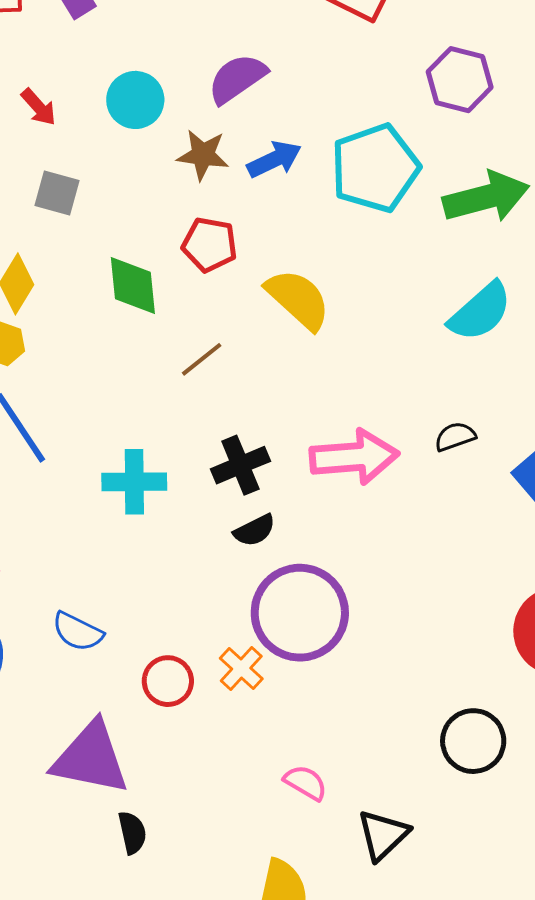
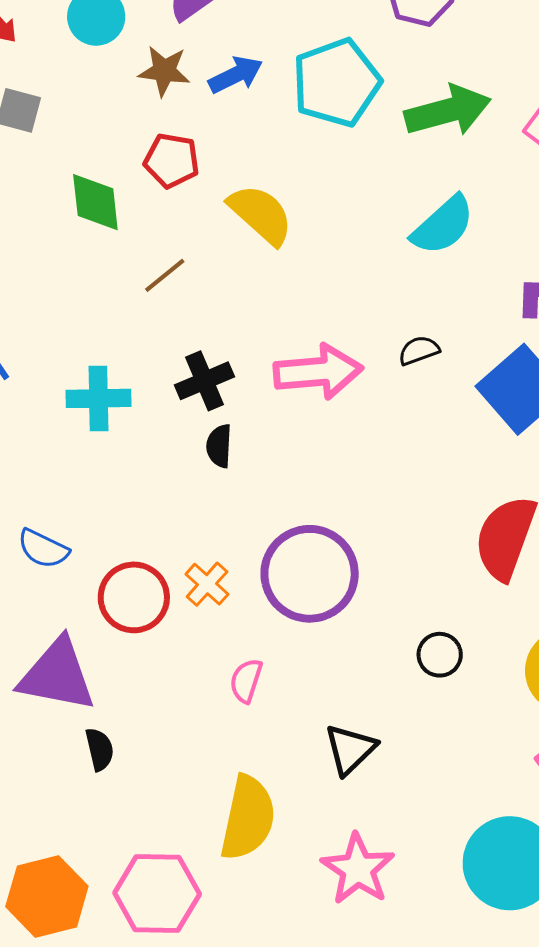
black semicircle: (255, 530) -> (219, 446), turned 120
purple circle: (300, 613) -> (310, 574), moved
red circle: (168, 681) -> (134, 597), size x1.4
black circle: (473, 741) -> (440, 655), size x0.7
pink semicircle: (306, 783) -> (246, 681), moved, turned -102

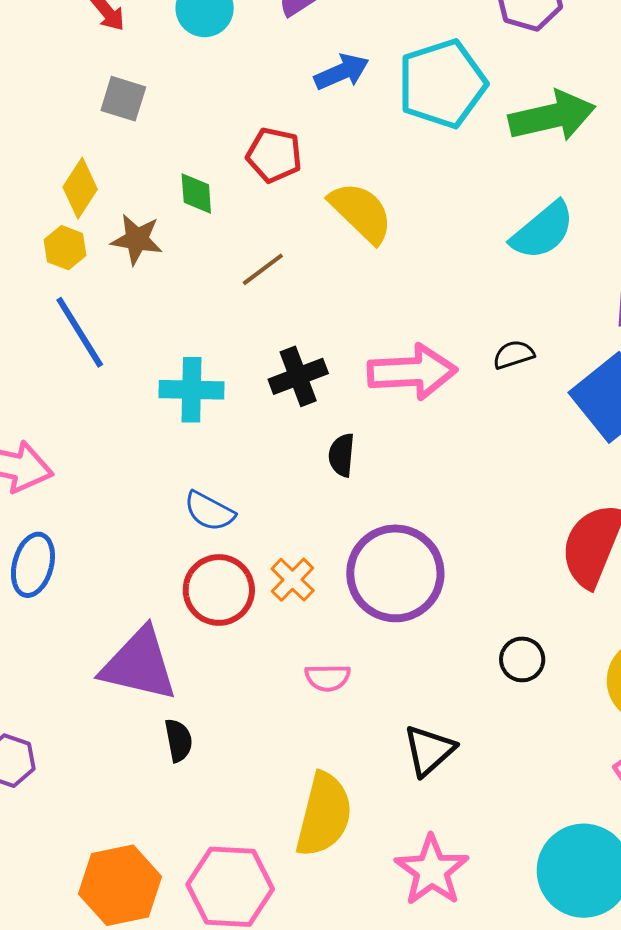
brown star: (164, 71) -> (137, 239), moved
green diamond: (95, 202) -> (196, 193), size x0.7
black semicircle: (219, 446) -> (342, 455), moved
blue semicircle: (43, 549) -> (209, 511), moved
pink semicircle: (246, 681) -> (328, 678), turned -111

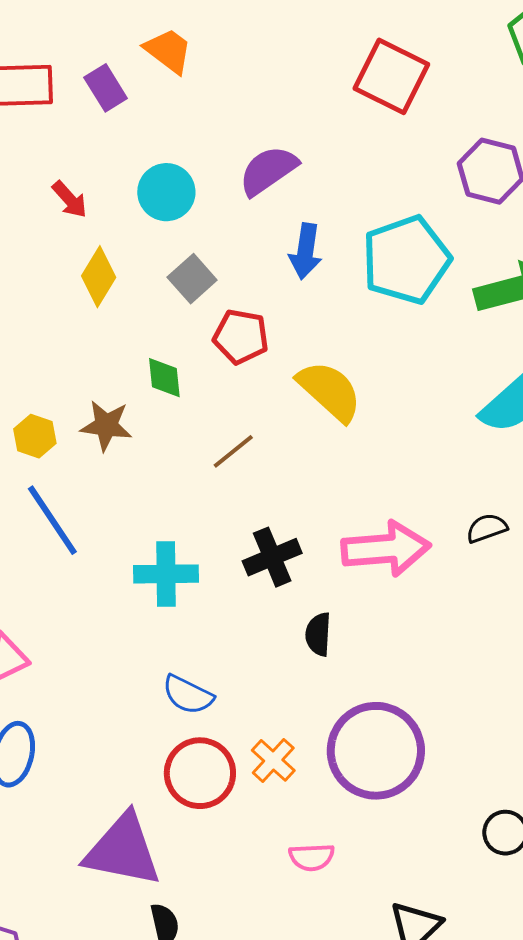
blue arrow: (342, 72) -> (305, 251), turned 124
gray square: (123, 99) -> (192, 279), moved, turned 33
yellow diamond: (80, 188) -> (99, 277), moved

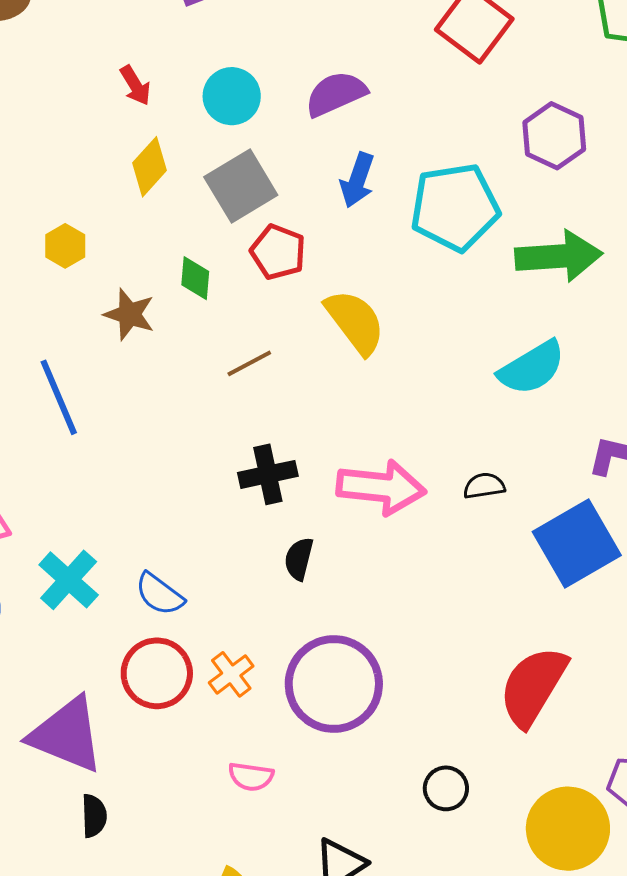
gray square: (192, 279) -> (241, 186), size x1.5
yellow hexagon: (35, 436) -> (65, 246), moved
cyan cross: (166, 574) -> (69, 580), moved, turned 32

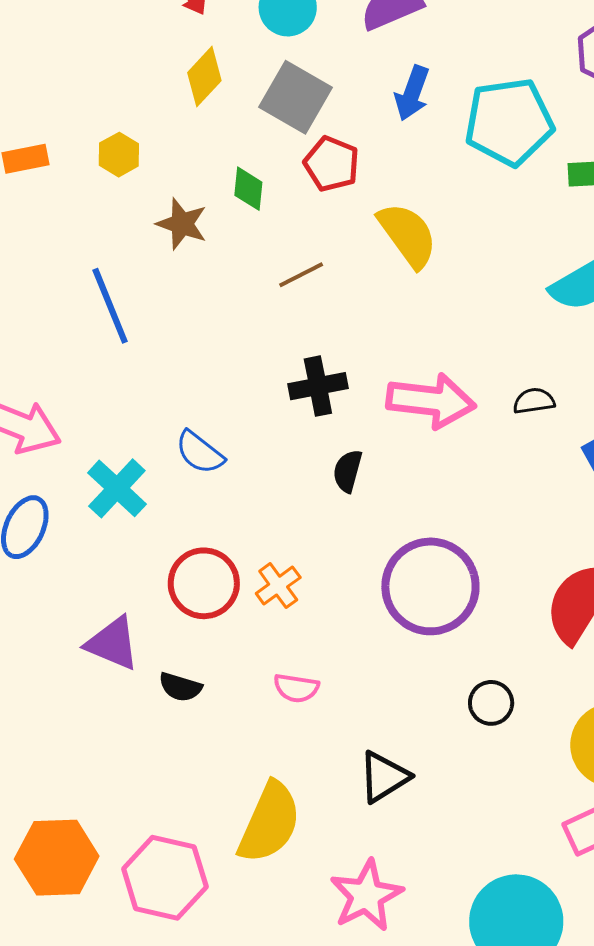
gray square: (241, 186) -> (295, 97), turned -30
blue semicircle: (159, 594) -> (200, 452), moved
purple circle: (334, 684) -> (430, 586), moved
purple triangle: (67, 735) -> (113, 643), size x0.7
black semicircle: (94, 816) -> (180, 687), moved, turned 108

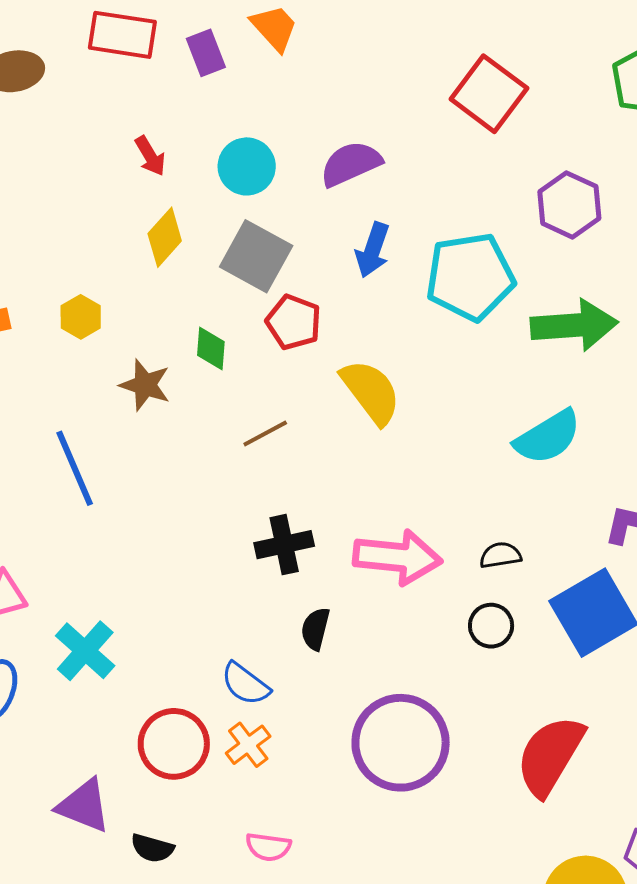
blue semicircle: (200, 452) -> (245, 684), moved
black circle: (491, 703) -> (491, 626), moved

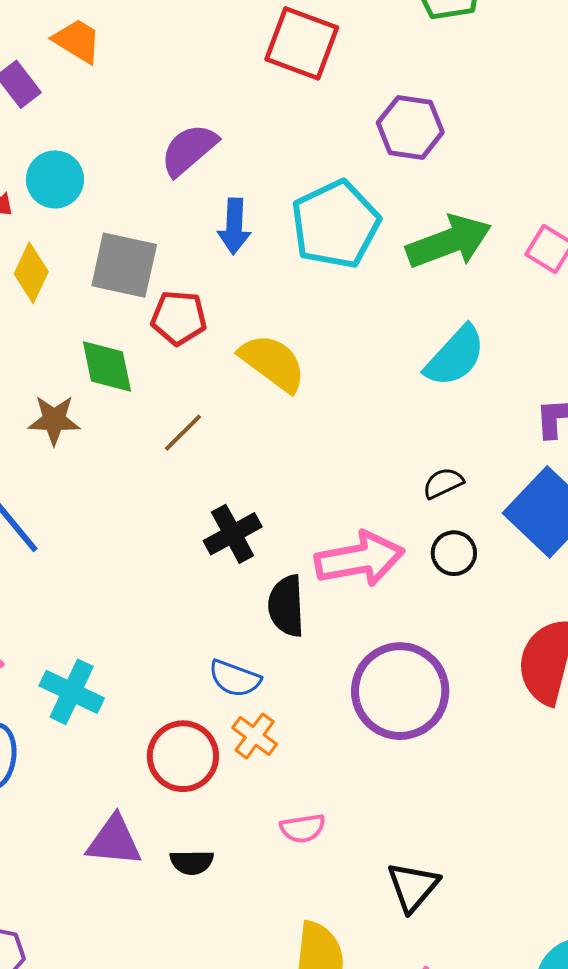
cyan circle: (247, 166) -> (55, 179), moved
green diamond: (211, 349) -> (107, 366), size x1.4
pink arrow: (397, 557) -> (360, 559), moved
black semicircle: (315, 629) -> (286, 606), size x1.4

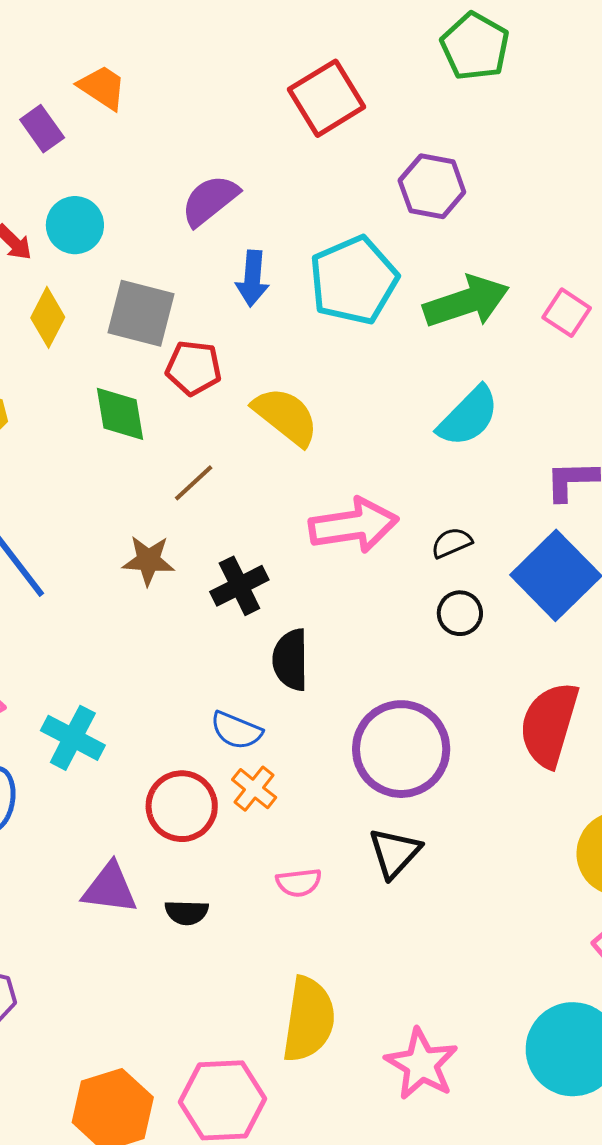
red square: (302, 43) -> (327, 98), turned 36
brown star: (54, 420) -> (148, 560), moved
pink arrow: (360, 559) -> (354, 525), moved
black triangle: (413, 887) -> (395, 853), moved

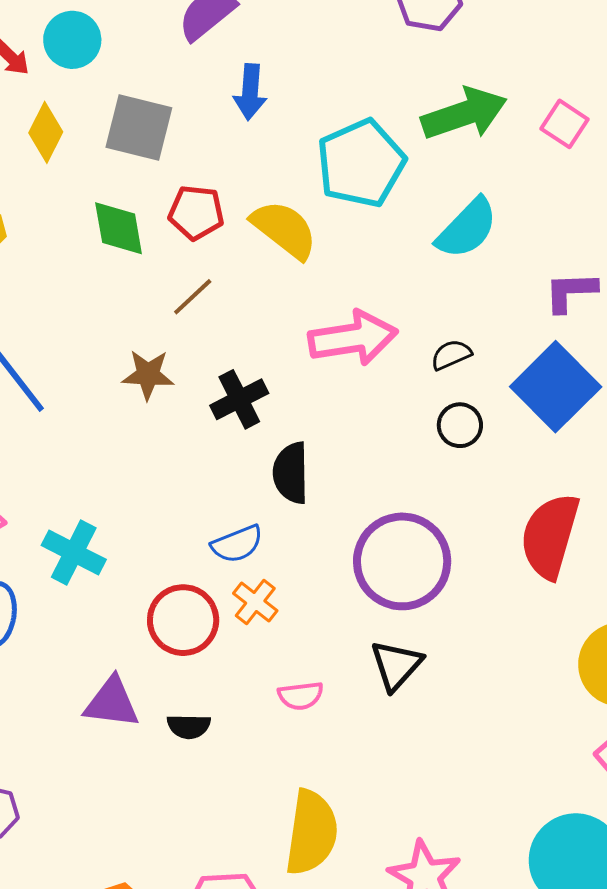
cyan pentagon: (354, 280) -> (361, 163), moved
red pentagon: (194, 368) -> (196, 212), moved
blue semicircle: (236, 730) -> (237, 544), turned -44

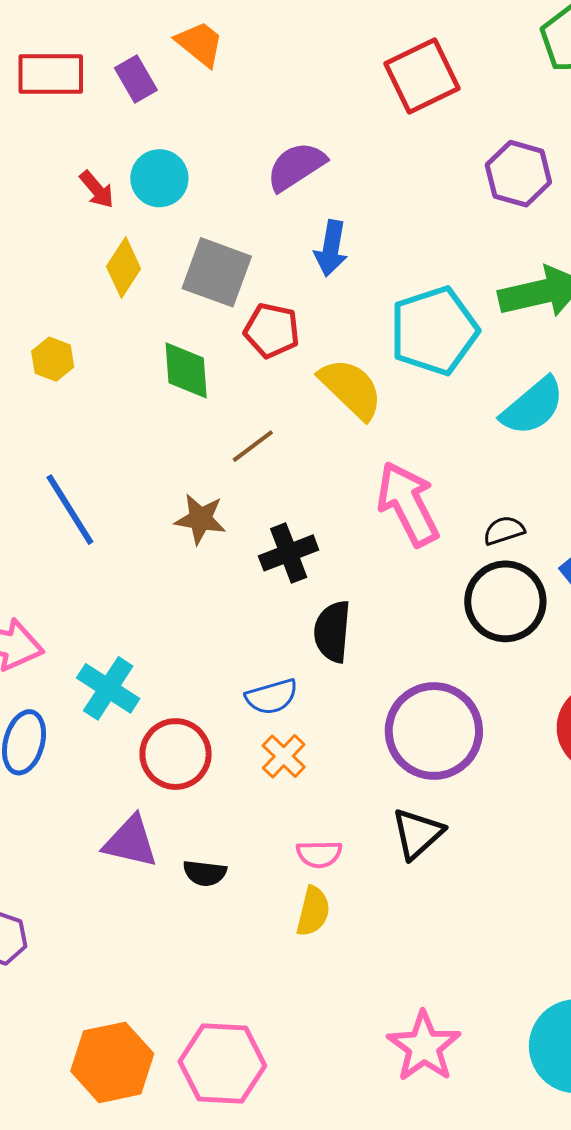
red pentagon: (196, 212) -> (272, 330), moved
pink arrow: (353, 338) -> (408, 504), turned -114
black circle: (460, 425) -> (505, 601), size x1.8
red circle: (183, 620) -> (176, 754), moved
yellow semicircle: (311, 832) -> (313, 911), moved, size x0.6

